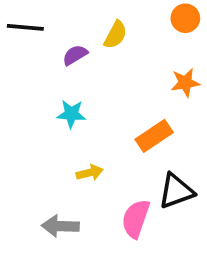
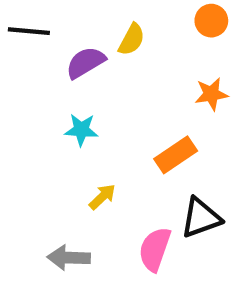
purple semicircle: (75, 55) -> (85, 63), size x1.4
yellow arrow: (90, 173) -> (102, 197), turned -30

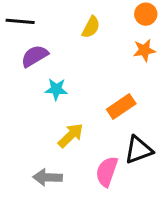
purple semicircle: (85, 63) -> (35, 56), moved
orange star: (211, 94) -> (144, 50), moved
yellow arrow: (102, 197) -> (71, 135), size x1.4

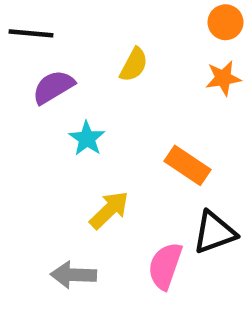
yellow semicircle: (91, 27) -> (134, 65), moved
cyan star: (56, 89) -> (87, 138), turned 30
orange rectangle: (121, 107) -> (187, 165), turned 68

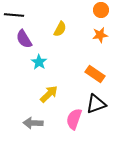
purple semicircle: (53, 87) -> (24, 39), turned -90
orange rectangle: (187, 165) -> (95, 74), moved

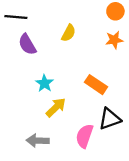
cyan star: (39, 62) -> (44, 83), moved
orange rectangle: (95, 74) -> (96, 85), moved

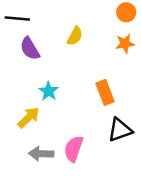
orange rectangle: (96, 85) -> (105, 92), turned 35
yellow arrow: (56, 107) -> (29, 117), moved
pink semicircle: (85, 136) -> (74, 149), moved

